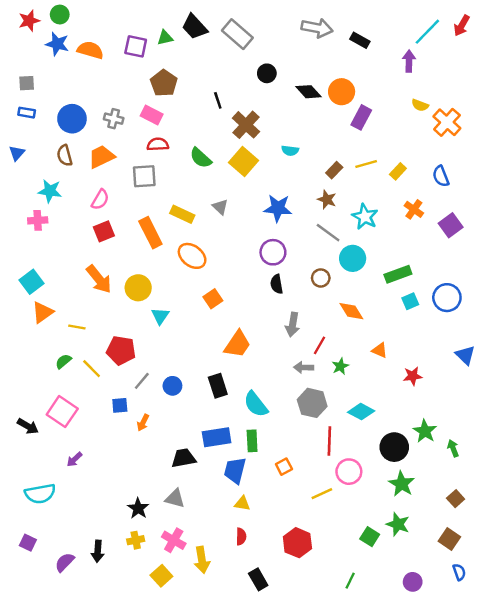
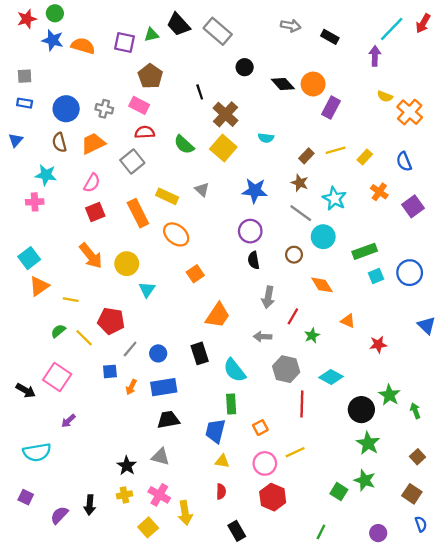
gray arrow: (317, 28) -> (291, 26), size x0.7
gray square: (144, 176) -> (132, 161), turned -35
gray arrow: (304, 367) -> (263, 337), moved
blue rectangle: (217, 437) -> (164, 387), moved
pink circle: (349, 472) -> (265, 463), moved

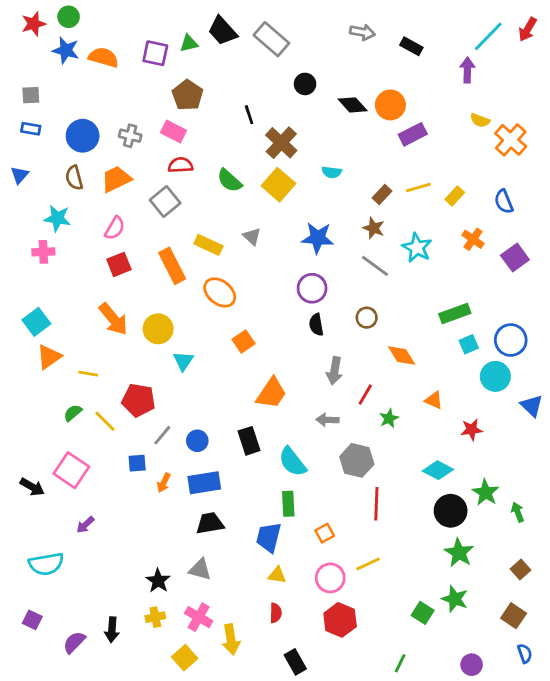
purple rectangle: (331, 108) -> (413, 134), turned 35
cyan circle: (323, 237) -> (495, 376), moved
cyan diamond: (331, 377) -> (438, 470), moved

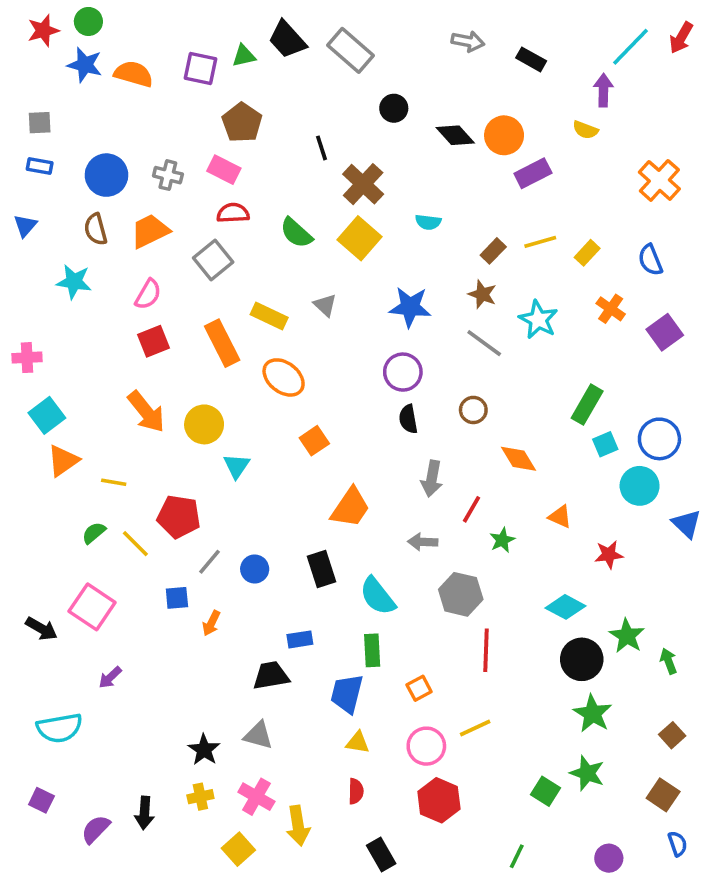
yellow semicircle: (480, 120) -> (585, 130), moved
pink cross: (43, 252) -> (27, 358), moved
green rectangle: (455, 313) -> (587, 405), turned -40
blue rectangle: (204, 483) -> (300, 639), moved, size x0.6

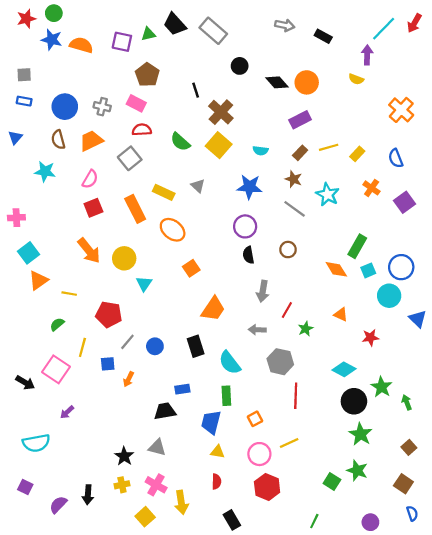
purple rectangle: (533, 173) -> (300, 120), moved
cyan semicircle: (428, 222) -> (260, 151), moved
orange diamond: (518, 459) -> (336, 269), moved
yellow line: (135, 544) -> (82, 347), moved, turned 60

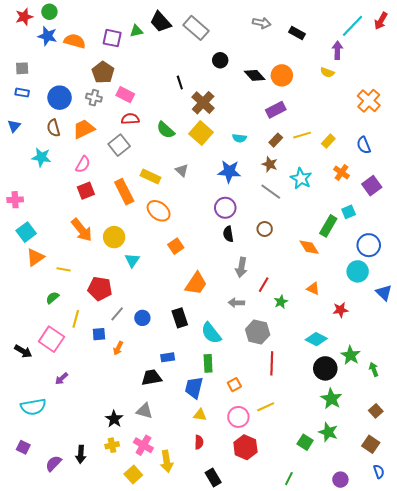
brown pentagon: (147, 75) -> (103, 72), moved
cyan square: (368, 270) -> (349, 212), moved

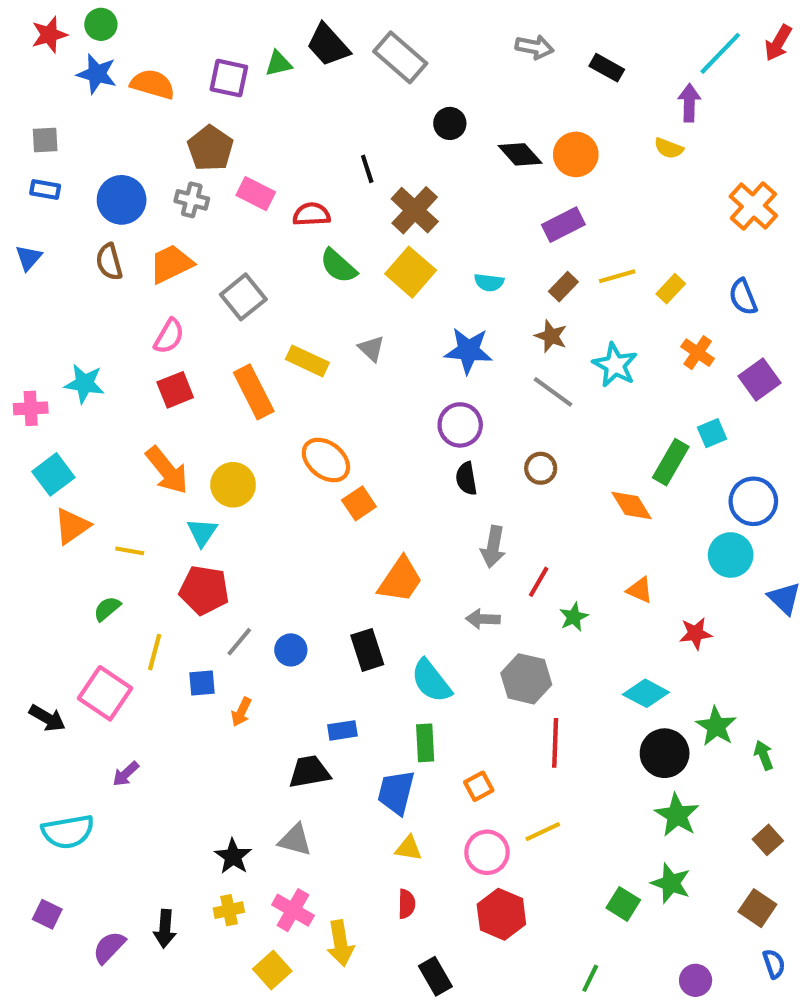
red semicircle: (130, 119) -> (311, 214), moved
cyan star: (41, 157) -> (84, 384), moved
orange ellipse: (159, 211) -> (326, 460), moved
cyan triangle: (132, 260) -> (202, 532), moved

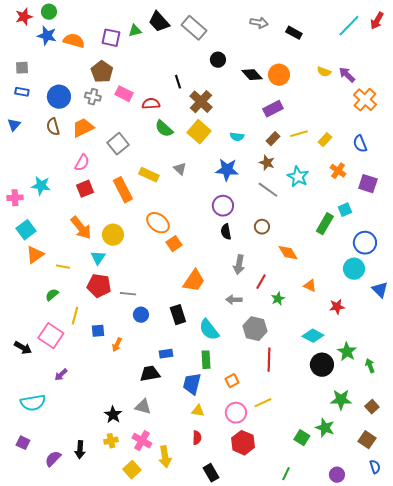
purple arrow: (689, 103) -> (347, 75), moved, turned -48
purple square: (760, 379) -> (368, 184), turned -36
orange diamond: (632, 505) -> (288, 253), moved
gray line: (239, 642) -> (128, 294), moved, turned 56
green star: (677, 815) -> (341, 400), moved, turned -30

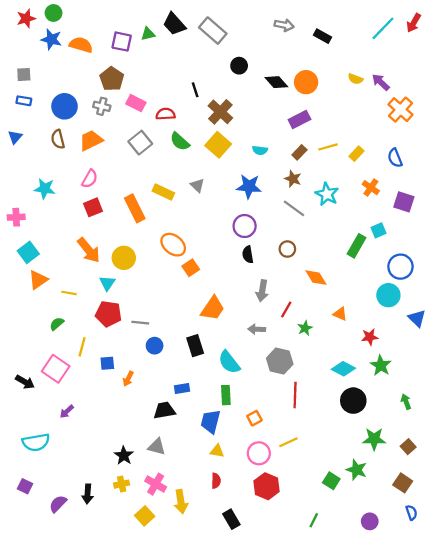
gray square: (118, 144) -> (140, 143), moved
cyan star: (41, 186) -> (45, 189), moved
green star: (347, 352) -> (381, 365), moved

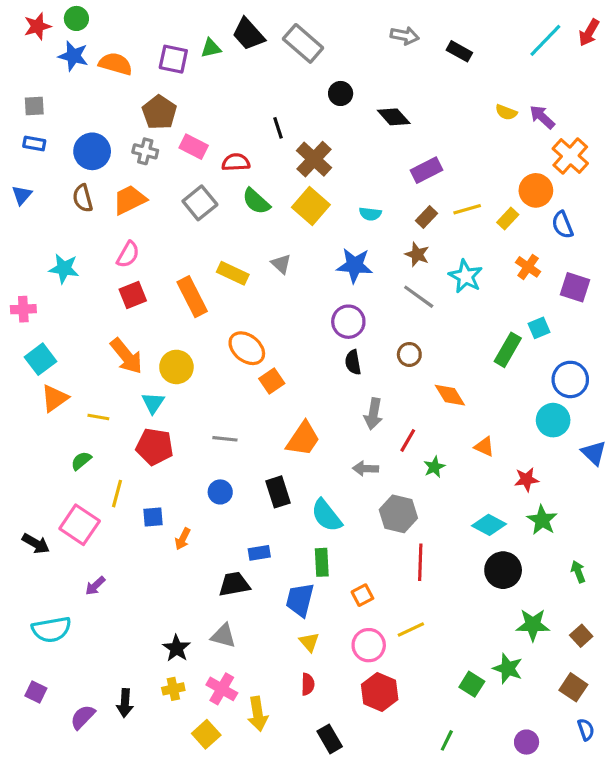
orange circle: (306, 82) -> (536, 190), moved
gray line: (140, 323) -> (225, 439), moved
yellow triangle: (217, 451) -> (309, 642), turned 40

